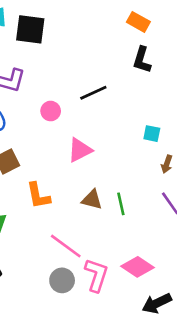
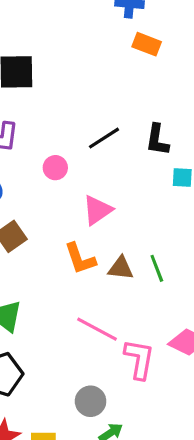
black L-shape: (142, 60) -> (157, 140), moved
orange L-shape: (38, 196) -> (80, 259), moved
gray circle: (62, 280) -> (91, 401), moved

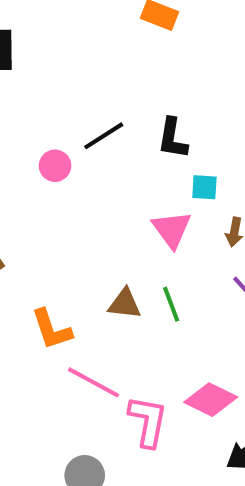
pink circle: (55, 168) -> (55, 166), moved
pink triangle: (97, 210) -> (172, 229), moved, turned -32
orange L-shape: (80, 259) -> (52, 329), moved

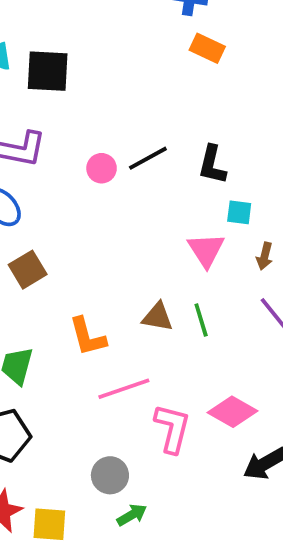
pink circle: (55, 166) -> (102, 168), moved
pink line: (94, 382) -> (124, 389), turned -51

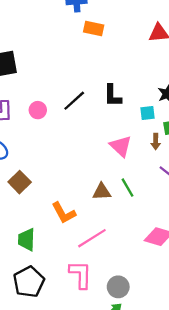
pink circle: (102, 168) -> (38, 110), moved
cyan square: (239, 212) -> (148, 113), moved
pink L-shape: (172, 428) -> (81, 275), moved
gray circle: (110, 475) -> (118, 287), moved

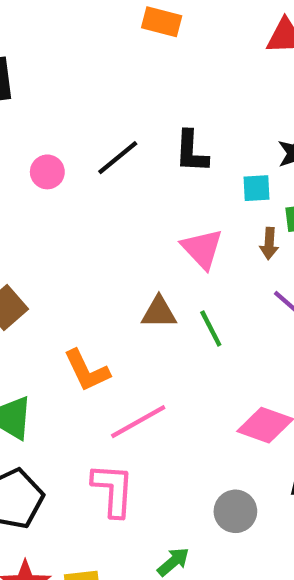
brown triangle: (102, 192) -> (159, 312), moved
gray circle: (118, 287) -> (235, 511), moved

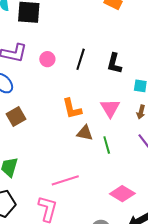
black line: (118, 158) -> (81, 59), turned -45
orange L-shape: (87, 371) -> (72, 109), moved

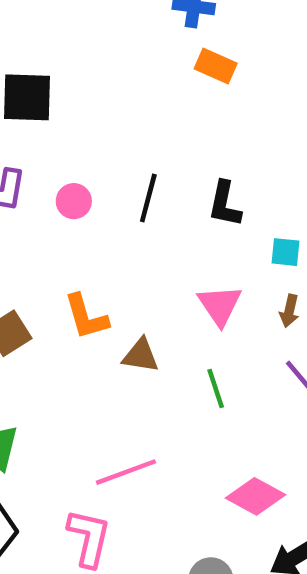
orange L-shape: (72, 109) -> (86, 317), moved
brown triangle: (85, 133) -> (141, 355), moved

